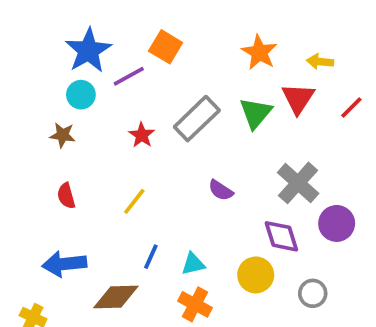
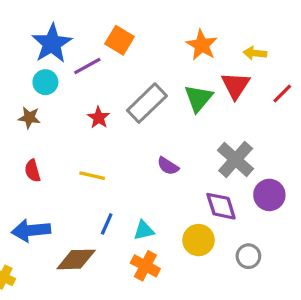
yellow line: (134, 201) -> (92, 176), turned 65

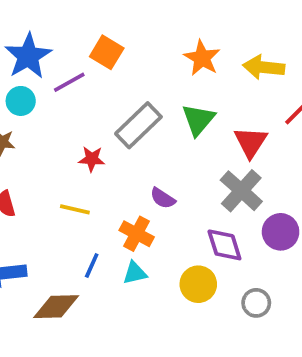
yellow arrow: (255, 53) -> (264, 67), size x1.5
red triangle: (236, 85) -> (251, 142), moved
red star: (99, 118) -> (92, 159), moved, turned -30
orange cross: (145, 266) -> (137, 234), moved

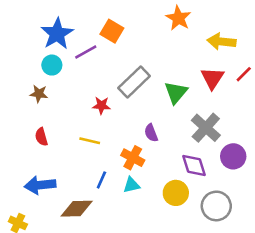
orange star: (202, 58) -> (178, 18), moved
green triangle: (198, 120) -> (176, 92), moved
red triangle: (251, 142) -> (212, 78), moved
purple semicircle: (163, 198) -> (151, 133), turned 36
gray circle: (256, 303) -> (216, 206), size x1.5

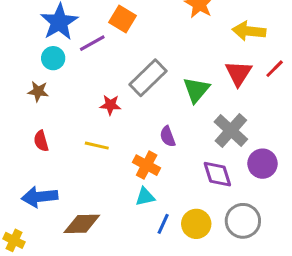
blue line: (101, 180) -> (163, 224), moved
yellow circle: (176, 193) -> (196, 224), moved

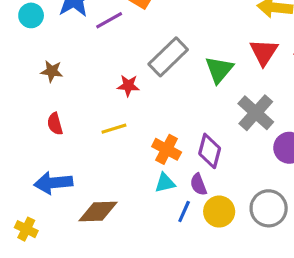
cyan circle: (53, 58) -> (31, 15), moved
purple semicircle: (168, 136) -> (198, 184), moved
yellow line: (97, 146) -> (114, 129), turned -30
purple diamond: (217, 174) -> (210, 151), moved, turned 32

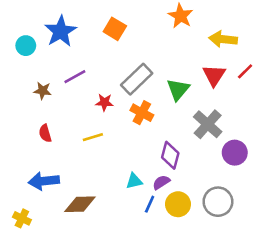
purple line: (109, 20) -> (75, 77), moved
orange cross: (167, 149) -> (142, 113), moved
purple semicircle: (198, 184) -> (161, 182), turned 78

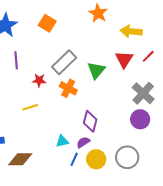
purple line: (75, 77) -> (16, 60), turned -66
gray cross: (208, 124) -> (143, 93), moved

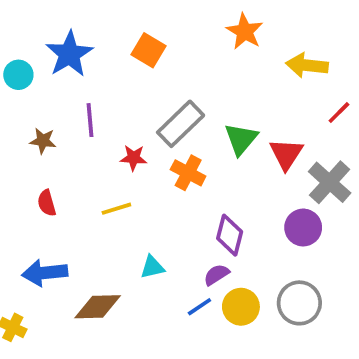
red triangle: (124, 59) -> (286, 154), moved
purple circle: (140, 119) -> (303, 228), moved
cyan triangle: (62, 141) -> (152, 267), moved
blue line: (74, 159) -> (199, 307), turned 32

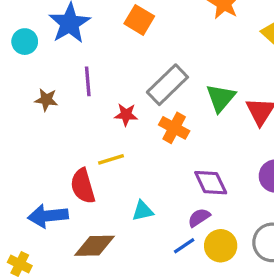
red semicircle: (47, 203) -> (83, 186), moved, size x1.5
purple diamond: (230, 235) -> (211, 183), turned -40

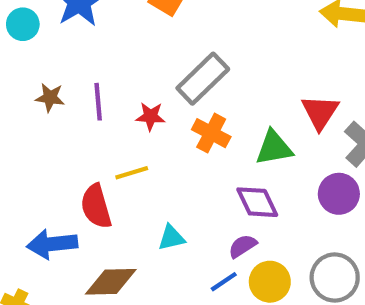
purple line: (88, 81) -> (98, 102), moved
green triangle: (221, 98) -> (274, 148), moved, turned 40

